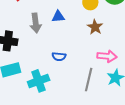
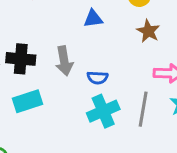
gray arrow: (36, 23) -> (64, 61), moved
cyan cross: (39, 81) -> (103, 111), moved

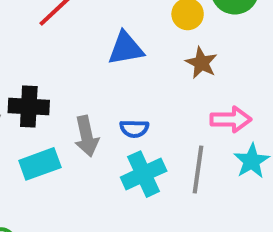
blue triangle: (93, 19) -> (126, 48), size x1.4
gray arrow: (64, 61) -> (87, 136), moved

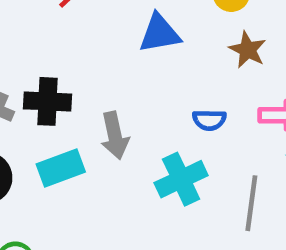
blue semicircle: (134, 129) -> (209, 120), moved
gray line: (198, 169) -> (251, 203), moved

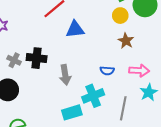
blue triangle: (160, 33) -> (75, 29), moved
cyan rectangle: (61, 168) -> (72, 112), moved

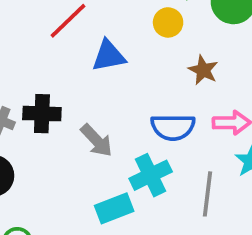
yellow circle: (120, 16) -> (168, 22), moved
blue semicircle: (107, 71) -> (173, 127), size x1.6
gray arrow: (65, 75) -> (97, 140), turned -30

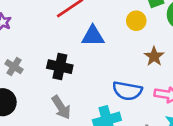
black cross: (42, 114) -> (60, 67), moved
gray arrow: (97, 140) -> (61, 107), moved

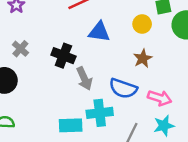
brown star: (154, 56) -> (143, 58), moved
gray arrow: (61, 107) -> (84, 79), moved

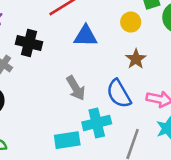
black cross: (63, 56) -> (29, 43), moved
blue semicircle: (123, 88) -> (119, 94), turned 48

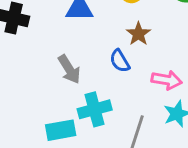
blue semicircle: (119, 94) -> (120, 61), moved, size x0.7

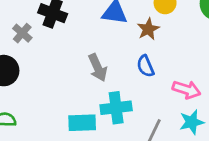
brown star: (138, 34) -> (148, 29), moved

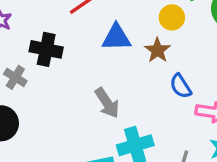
blue semicircle: (145, 66) -> (181, 86), moved

